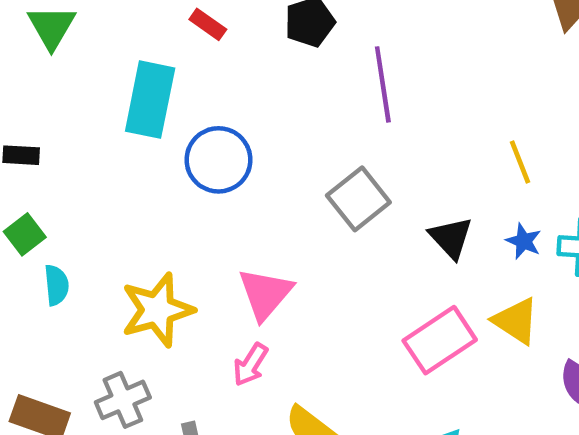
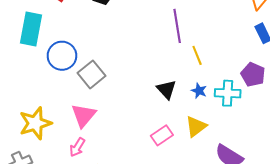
purple line: (383, 84) -> (177, 26), moved
gray square: (358, 199) -> (91, 74), moved
yellow triangle: (516, 321) -> (196, 126), turned 50
pink rectangle: (440, 340) -> (162, 135), size x0.7

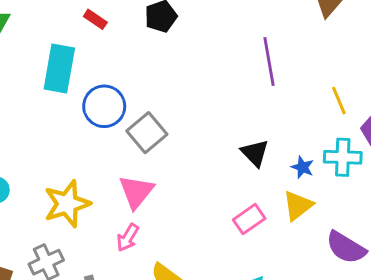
yellow line: (197, 55) -> (339, 101), moved
blue star: (199, 91) -> (303, 167), moved

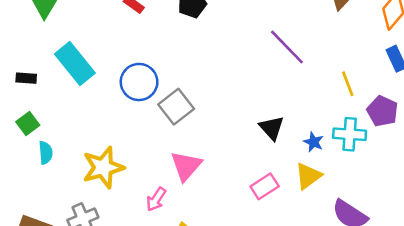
purple line: (269, 62) -> (287, 47), turned -36
cyan rectangle: (59, 69) -> (75, 63), moved, turned -51
pink triangle: (136, 192) -> (186, 166), moved

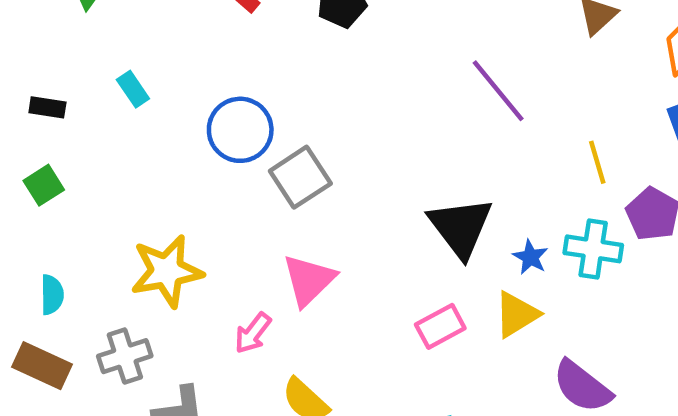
cyan rectangle: (75, 63) -> (133, 89), size x0.5
black triangle: (272, 128) -> (461, 227), size x1.5
cyan semicircle: (46, 153) -> (52, 295), moved

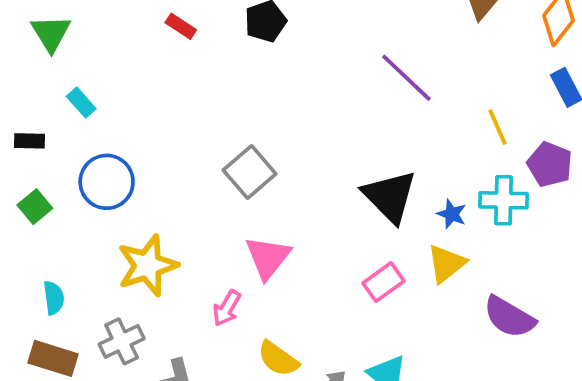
cyan rectangle: (133, 89) -> (81, 103), moved
blue circle: (240, 130) -> (107, 182), moved

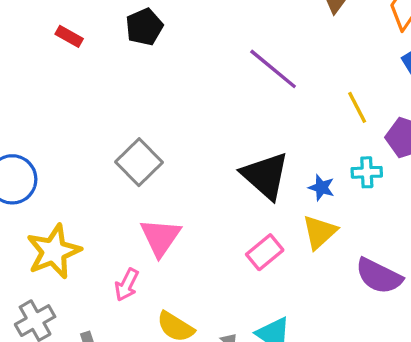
cyan cross: (503, 200) -> (367, 172), size x0.7

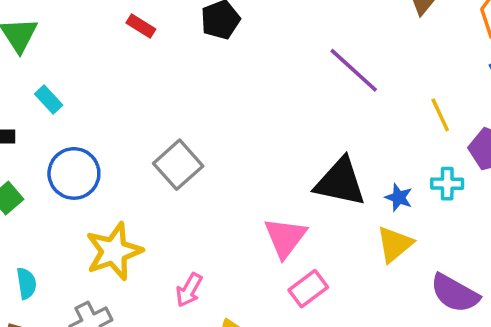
gray square: (139, 162) -> (178, 165), moved
black triangle: (265, 176) -> (340, 182), turned -32
pink triangle: (160, 237) -> (285, 237), moved
pink rectangle: (265, 252) -> (308, 289), moved

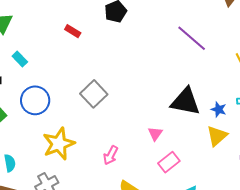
red rectangle: (141, 26) -> (73, 31), moved
pink triangle: (285, 237) -> (155, 134), size x0.6
pink arrow: (189, 290) -> (111, 155), moved

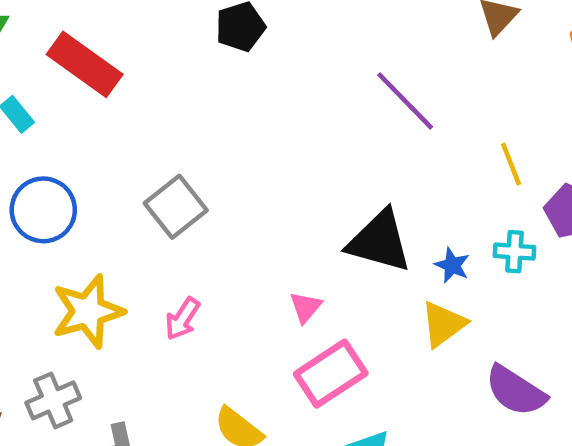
red rectangle: (73, 31) -> (85, 64), moved, size x2.0
pink arrow: (111, 155) -> (182, 319), moved
pink rectangle: (169, 162) -> (331, 374), size x1.4

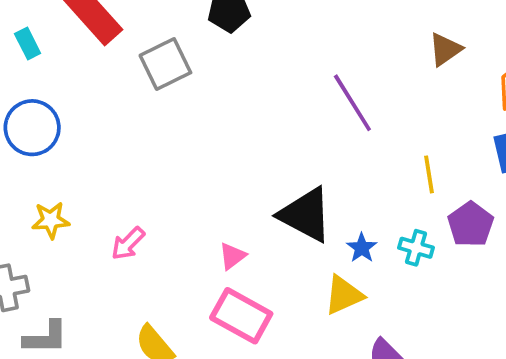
gray square: (176, 207) -> (165, 64), moved
yellow star: (88, 311) -> (51, 220), size x0.6
pink rectangle: (331, 374) -> (241, 316), turned 50

